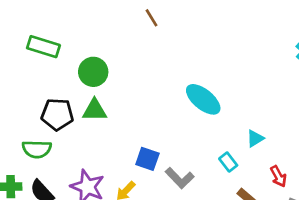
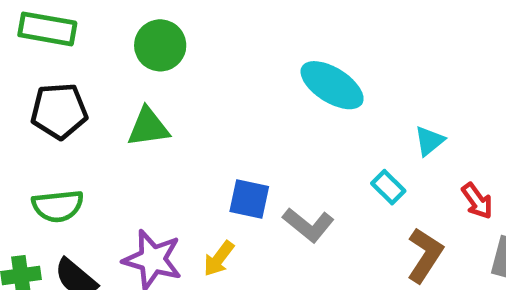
green circle: (93, 72) -> (160, 45), moved
black pentagon: (57, 114) -> (59, 111), moved

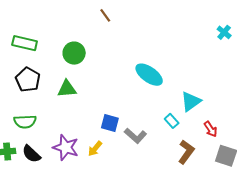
black pentagon: (59, 111) -> (28, 80), turned 30
cyan triangle: (429, 141) -> (191, 101), size x1.5

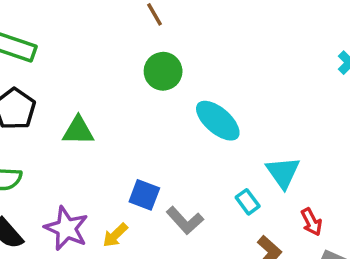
green circle: (74, 53) -> (163, 71), moved
cyan triangle: (191, 101) -> (283, 172), turned -35

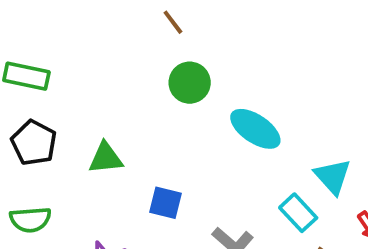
blue square: (144, 195) -> (165, 203), moved
cyan rectangle: (248, 202) -> (298, 213), size x1.4

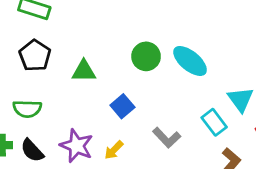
green circle: (190, 83) -> (146, 56), moved
blue square: (165, 203) -> (122, 106), turned 30

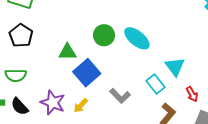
green triangle: (84, 71) -> (67, 52), moved
blue square: (122, 106) -> (87, 73), size x1.5

